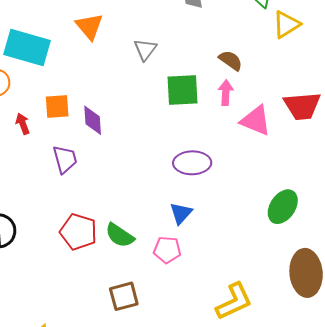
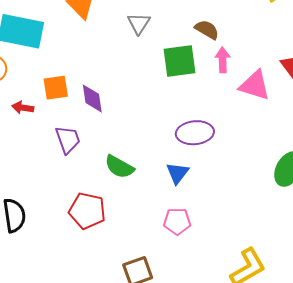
brown semicircle: (231, 60) -> (207, 30), moved
red arrow: (23, 124) -> (23, 108), turned -55
blue triangle: (181, 213) -> (177, 173), moved
green semicircle: (120, 235) -> (119, 167), moved

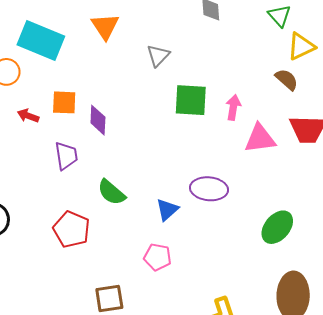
brown semicircle: (207, 30) -> (287, 79), moved
pink triangle: (255, 85) -> (260, 139), turned -36
purple ellipse: (195, 133) -> (209, 189), moved

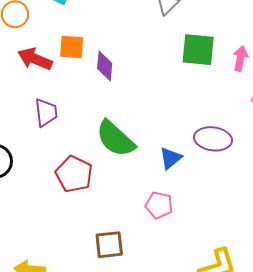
red arrow: (28, 116) -> (35, 59), size x1.6
purple trapezoid: (66, 156) -> (46, 112), moved
green semicircle: (111, 192) -> (115, 139), size x1.4

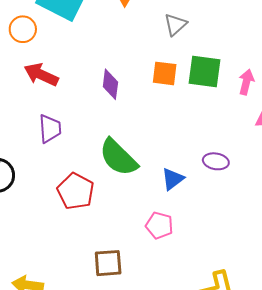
orange square: (72, 47) -> (165, 73), moved
purple ellipse: (213, 139) -> (216, 161), size x0.7

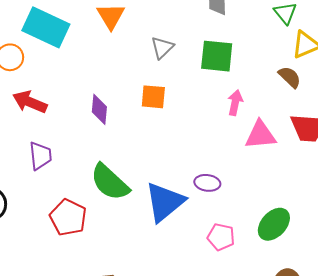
green square: (204, 72) -> (217, 56), moved
blue triangle: (173, 179) -> (165, 202), size x1.8
pink pentagon: (159, 225) -> (221, 237), moved

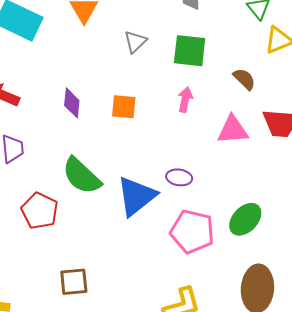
brown semicircle: (290, 77) -> (244, 79), moved
orange square: (153, 97) -> (124, 107), moved
pink arrow: (235, 103) -> (185, 100), moved
pink pentagon: (221, 237) -> (192, 232), size x1.6

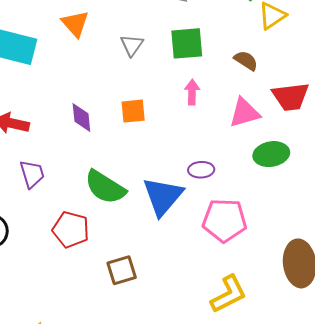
green ellipse: (245, 219) -> (271, 154), moved, turned 48
brown square: (74, 282) -> (122, 270), moved

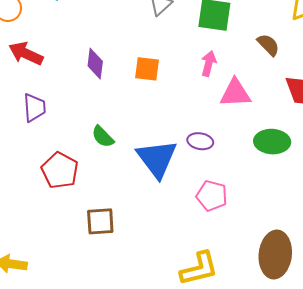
pink triangle: (244, 113) -> (235, 93), moved
green semicircle: (105, 187) -> (103, 137), size x0.6
blue triangle: (163, 196) -> (157, 159), turned -30
pink pentagon: (225, 220) -> (212, 196), size x0.7

